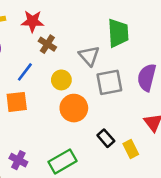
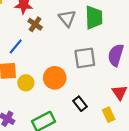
gray triangle: (89, 56) -> (67, 18), moved
yellow circle: (61, 80) -> (26, 83), moved
yellow rectangle: (131, 149) -> (109, 115), moved

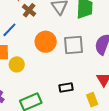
orange circle: (55, 78) -> (46, 42), moved
black rectangle: (80, 104) -> (66, 87), turned -64

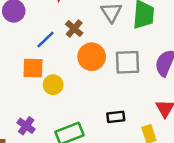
brown cross: (29, 10) -> (74, 29), moved

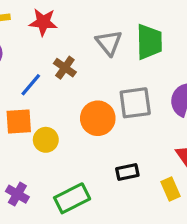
orange circle: (92, 57) -> (98, 118), moved

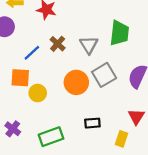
gray triangle: (109, 43) -> (89, 45), moved
gray square: (135, 103) -> (104, 75), turned -30
yellow rectangle: (171, 189) -> (121, 139), turned 35

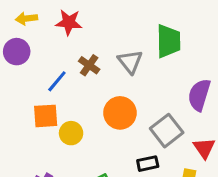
gray square: (104, 75) -> (167, 131), moved

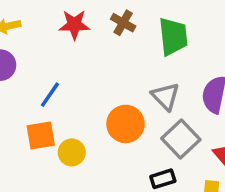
red star: (69, 22) -> (74, 25), moved
gray triangle: (130, 62) -> (165, 96), moved
brown cross: (89, 65) -> (123, 23), moved

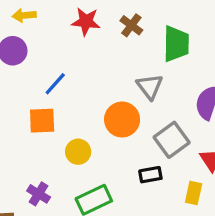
gray triangle: (165, 96) -> (150, 87), moved
yellow circle: (72, 152) -> (78, 152), moved

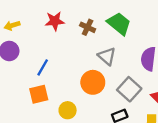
brown cross: (131, 25) -> (88, 27), moved
green trapezoid: (176, 44) -> (119, 24), turned -40

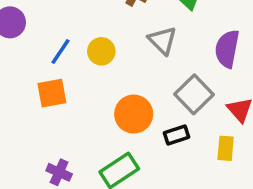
orange circle: (93, 82) -> (134, 114), moved
yellow circle: (68, 110) -> (101, 51), moved

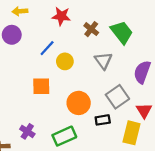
blue line: (61, 51) -> (47, 48), moved
orange square: (52, 93) -> (41, 86), moved
yellow rectangle: (226, 148) -> (132, 133), size x1.5

